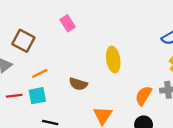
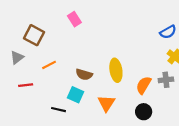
yellow ellipse: (113, 59) -> (116, 70), moved
cyan square: (37, 96) -> (76, 95), moved, turned 35

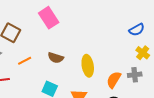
pink rectangle: (74, 19) -> (49, 18), size x1.5
brown semicircle: (84, 74) -> (56, 58), moved

